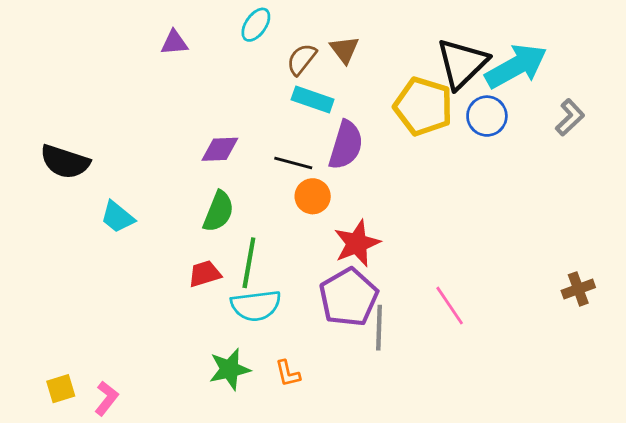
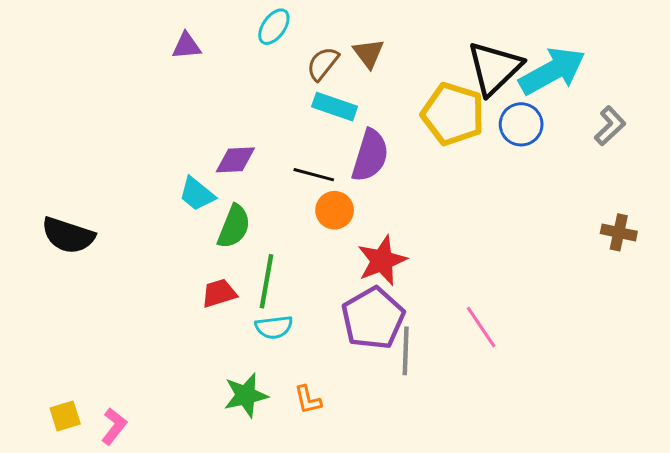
black semicircle: (65, 162) -> (68, 235), moved
cyan trapezoid: (117, 217) -> (197, 194), moved
brown cross: (578, 289) -> (619, 232), moved, turned 32
cyan semicircle: (256, 306) -> (274, 327), size x0.7

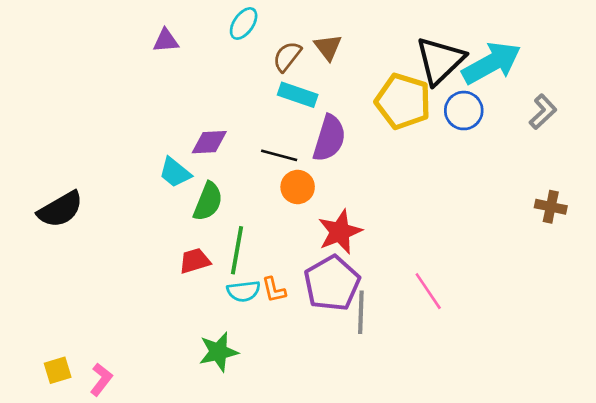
black semicircle: (68, 235) -> (60, 209), turned -48
orange L-shape: (308, 400) -> (274, 290), moved

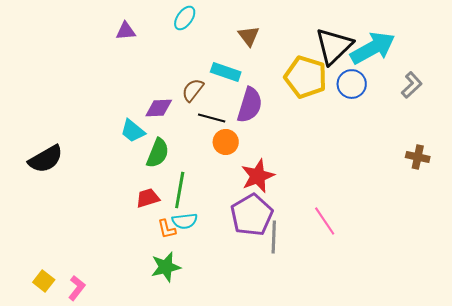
brown semicircle: (287, 56) -> (193, 90), moved
orange L-shape: (274, 290) -> (167, 229), moved
yellow square: (58, 370) -> (44, 281), turned -35

